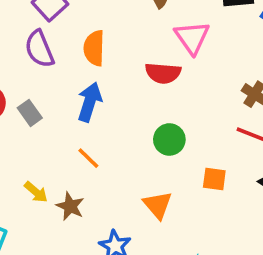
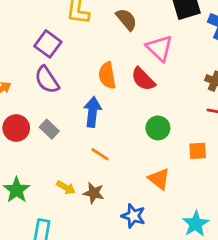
orange semicircle: (94, 48) -> (107, 75), moved
red semicircle: (163, 73) -> (143, 79), turned 52

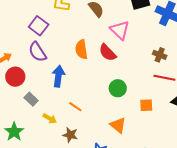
blue arrow: (92, 112) -> (58, 76), moved
red circle: (16, 128) -> (15, 77), moved
gray rectangle: (49, 129) -> (31, 99), moved
yellow arrow: (66, 187) -> (50, 119), moved

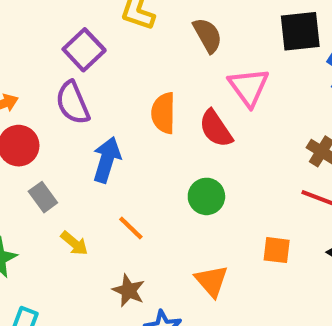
green circle: (118, 88) -> (206, 196), moved
brown star: (70, 135) -> (129, 291), moved

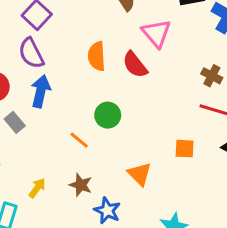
blue arrow: (107, 160) -> (41, 91), moved
green circle: (206, 196) -> (108, 115), moved
yellow arrow: (74, 243) -> (37, 188), moved, turned -90

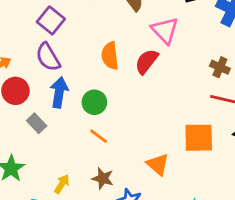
red semicircle: (135, 65) -> (147, 61), turned 80
green circle: (108, 115) -> (94, 102), moved
orange square: (185, 149) -> (199, 138), size x1.6

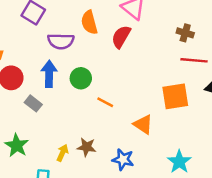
orange semicircle: (110, 56) -> (89, 22), moved
purple semicircle: (48, 57) -> (61, 41), moved, turned -50
orange line: (99, 136) -> (105, 102), moved
brown star: (103, 178) -> (87, 147), moved

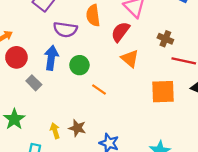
brown cross: (185, 33) -> (165, 39), moved
orange triangle: (143, 124) -> (130, 59), moved
yellow arrow: (62, 153) -> (55, 131), turned -48

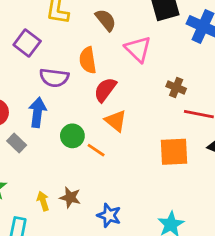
red semicircle: (120, 32) -> (105, 90), moved
orange triangle: (130, 59) -> (116, 121), moved
green circle: (79, 65) -> (72, 136), moved

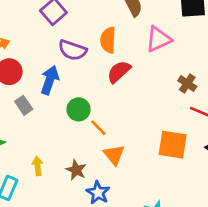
pink triangle: (138, 49) -> (158, 39), turned 40
orange triangle: (116, 121) -> (114, 155), moved
brown star: (70, 197) -> (76, 170), moved

